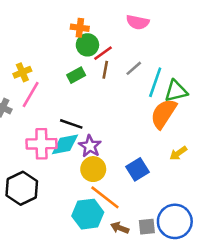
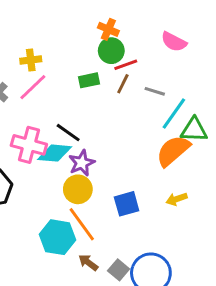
gray line: (134, 68) -> (155, 91), turned 42
gray square: (147, 227) -> (119, 270), turned 30

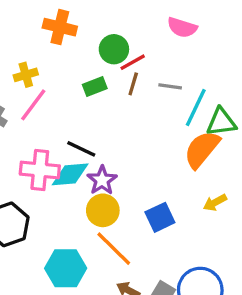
orange cross: (108, 29) -> (60, 27), moved, size x1.4
cyan hexagon: (57, 237) -> (66, 268), moved

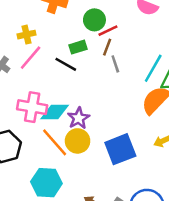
gray line: (170, 86) -> (115, 64), moved, turned 60
black line: (81, 149) -> (66, 64), moved
blue square: (160, 217) -> (120, 149), size x1.4
orange line: (114, 249) -> (55, 142), moved

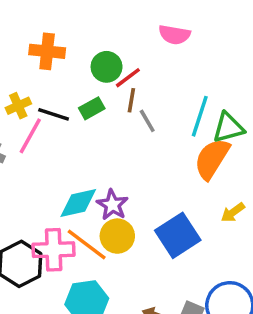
black line: (66, 64) -> (54, 114), moved
pink cross: (32, 107) -> (54, 250), moved

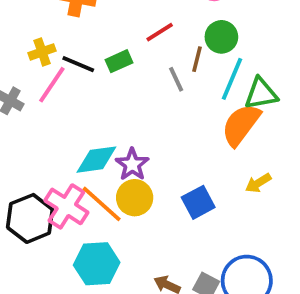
green circle: (107, 67) -> (221, 37), moved
brown line: (131, 100) -> (197, 59), moved
blue square: (178, 235) -> (198, 202), size x0.7
pink cross: (54, 250) -> (66, 206), turned 30

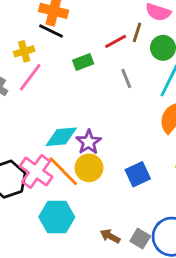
brown line: (197, 59) -> (137, 32), moved
black line: (78, 64) -> (51, 31), moved

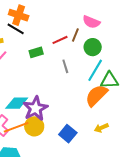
purple star: (89, 142) -> (35, 108), size x1.4
orange line: (63, 171) -> (16, 127), turned -70
blue square: (138, 174) -> (68, 134), turned -30

